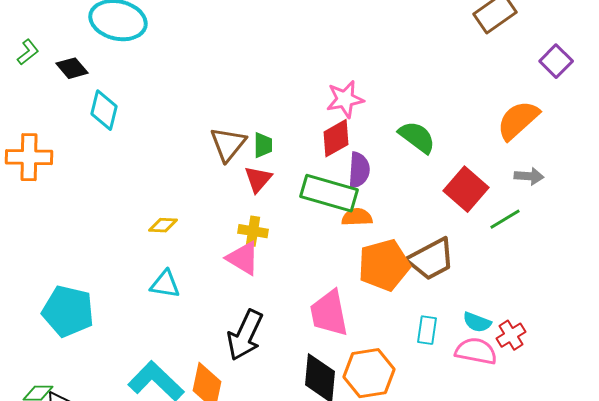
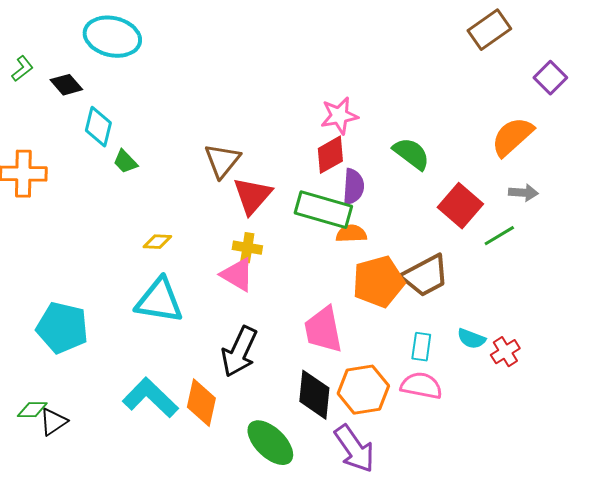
green trapezoid: (263, 145) -> (125, 162), moved, turned 136
red triangle: (258, 179) -> (252, 196), size x1.4
cyan triangle: (165, 284) -> (159, 301), size x1.6
pink semicircle: (476, 351) -> (421, 386), moved

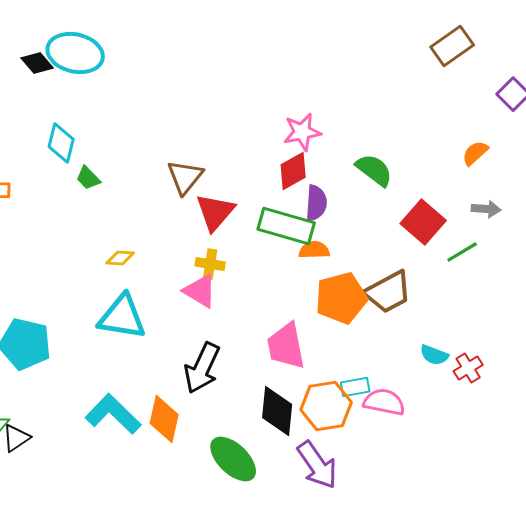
black diamond: (66, 85) -> (37, 63), moved
orange semicircle: (512, 137) -> (475, 153), size x0.6
cyan rectangle: (421, 347) -> (355, 387), moved, turned 72

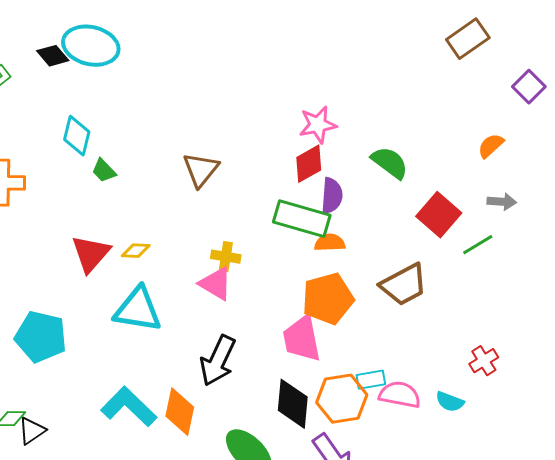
red triangle: (215, 212) -> (91, 254), moved
orange pentagon: (341, 298) -> (328, 299), moved
cyan semicircle: (434, 355) -> (450, 402), moved

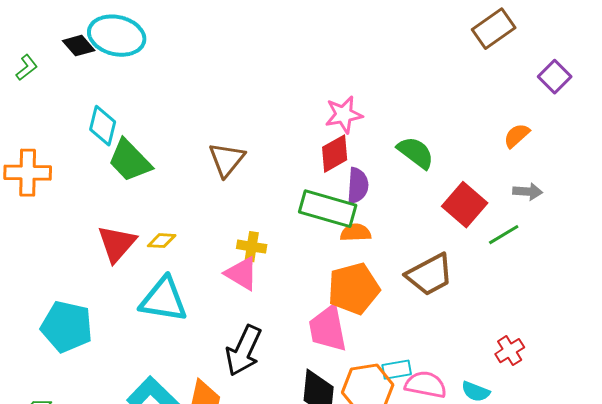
green trapezoid: (104, 171) -> (130, 161), size x1.8

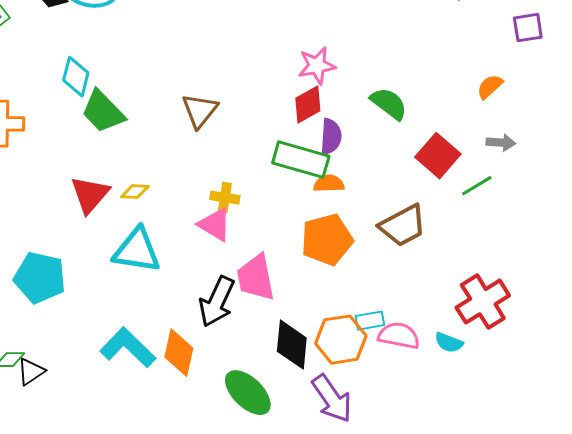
purple square: (555, 77) -> (528, 28), turned 36
pink trapezoid: (328, 329) -> (256, 278), moved
red cross: (510, 351) -> (483, 302), size x1.8

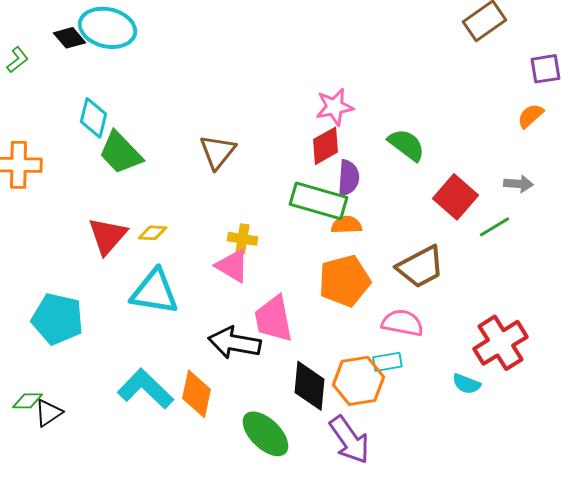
orange semicircle: (490, 87) -> (530, 116), moved
black arrow: (217, 302) -> (234, 343), turned 75
pink semicircle: (399, 336) -> (402, 323), moved

